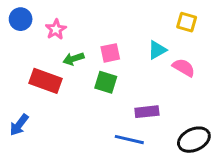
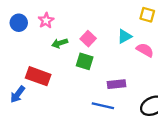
blue circle: (21, 19) -> (19, 23), moved
pink square: (110, 53) -> (88, 39), turned -35
red rectangle: (46, 81) -> (38, 76), moved

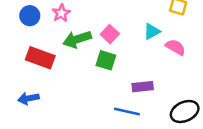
green arrow: (60, 43) -> (77, 39), size x1.5
red rectangle: (38, 76) -> (40, 58), moved
blue arrow: (18, 94) -> (28, 98), turned 42

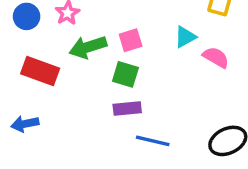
pink square: (110, 34) -> (131, 40), turned 30
purple rectangle: (143, 87) -> (127, 109), moved

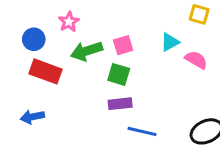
blue circle: (27, 16) -> (34, 39), moved

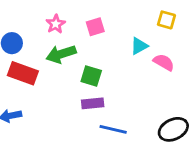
pink star: (69, 22) -> (56, 24), moved
pink square: (123, 45) -> (95, 27), moved

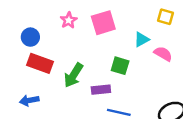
pink square: (95, 27) -> (103, 23), size x1.5
green arrow: (61, 54) -> (73, 75), moved, turned -40
green square: (91, 76) -> (120, 66), moved

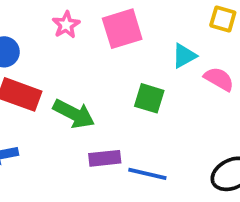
green arrow: (73, 75) -> (74, 114), turned -95
purple rectangle: (101, 90) -> (105, 158), moved

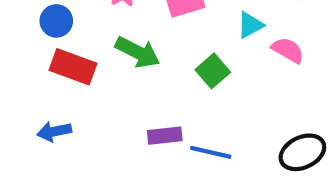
green square: (149, 98) -> (213, 71), turned 32
green arrow: (74, 114) -> (138, 52), moved

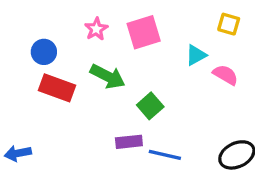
green square: (213, 71) -> (150, 106), moved
blue arrow: (54, 131) -> (18, 153), moved

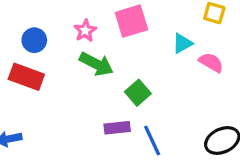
pink star: (96, 29) -> (85, 31), moved
red rectangle: (57, 88) -> (26, 77), moved
blue line: (165, 155) -> (152, 140), turned 52

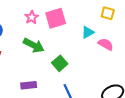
pink star: (85, 31) -> (32, 17), moved
purple rectangle: (117, 128) -> (29, 85), moved

